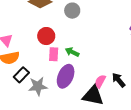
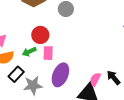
green arrow: (72, 52) -> (29, 52), moved, turned -48

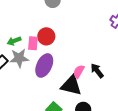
red circle: (40, 35) -> (46, 36), moved
gray star: (33, 85) -> (19, 58), moved

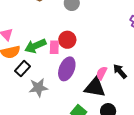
green arrow: (14, 41) -> (35, 46), size x1.5
gray star: (19, 58) -> (38, 88), moved

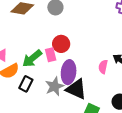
black triangle: (95, 87) -> (76, 89), moved, turned 30
gray star: (38, 88) -> (55, 86), moved

